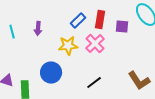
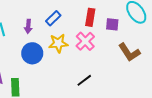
blue rectangle: (78, 21) -> (53, 18), moved
blue circle: (51, 73) -> (32, 53), moved
brown L-shape: (139, 81) -> (129, 52), moved

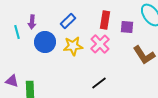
purple arrow: (28, 26) -> (32, 22), moved
blue circle: (32, 53) -> (45, 42), moved

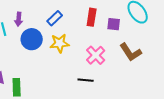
pink cross: (100, 44) -> (96, 55), moved
black line: (99, 83) -> (86, 80), turned 42

